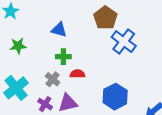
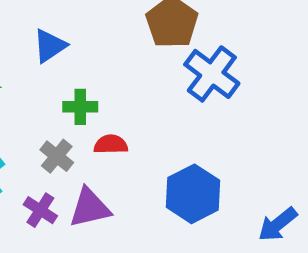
blue triangle: (59, 30) -> (50, 46), moved, turned -49

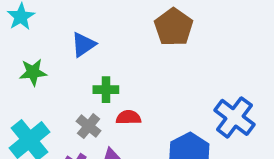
blue cross: (212, 74) -> (234, 117), moved

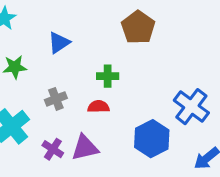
green cross: (106, 90) -> (108, 76), moved
gray cross: (89, 126) -> (56, 99), moved, turned 30

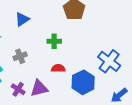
red semicircle: (98, 107) -> (58, 68), moved

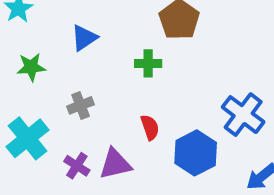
green cross: (54, 41) -> (148, 63), moved
red semicircle: (58, 68) -> (150, 127), turned 72

